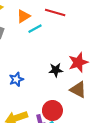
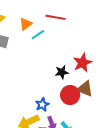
blue star: (16, 79) -> (42, 105), moved
red circle: (52, 110) -> (70, 95), moved

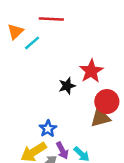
brown triangle: (85, 89) -> (100, 118), moved, turned -30
red circle: (70, 95) -> (107, 102), moved

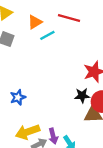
black star: (67, 86) -> (82, 96), moved
blue star: (48, 129) -> (18, 97), moved

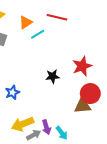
black star: (82, 96) -> (53, 76), moved

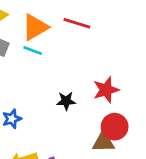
orange triangle: (26, 22) -> (35, 27), size x1.5
cyan line: (38, 34) -> (33, 50), moved, turned 48

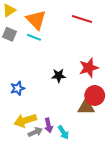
red line: (77, 23) -> (82, 19), moved
orange triangle: (35, 27) -> (36, 20), turned -45

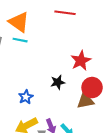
black star: (59, 76) -> (58, 82), moved
blue star: (18, 88) -> (26, 97), moved

